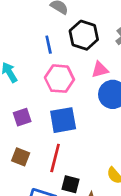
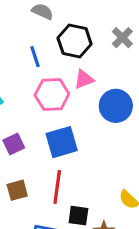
pink triangle: (100, 70) -> (84, 79), moved
brown square: (21, 157) -> (17, 190), turned -30

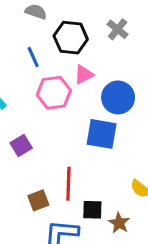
blue square: (62, 142) -> (102, 134), moved, turned 32
brown square: (17, 190) -> (38, 200), moved

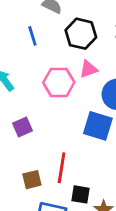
blue line: (33, 57) -> (32, 36), moved

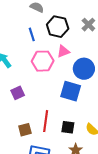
blue line: (32, 36) -> (32, 34), moved
black square: (80, 194) -> (68, 127), moved

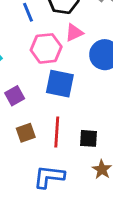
blue square: (71, 91) -> (60, 84), moved
brown square: (25, 130) -> (26, 133), moved

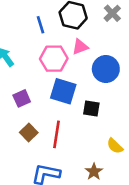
brown square: (26, 133) -> (29, 132), turned -30
black square: (89, 138) -> (91, 108), moved

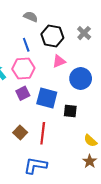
pink hexagon: (54, 59) -> (23, 69), moved
purple square: (22, 98) -> (23, 93), moved
brown star: (94, 172) -> (90, 161), moved

